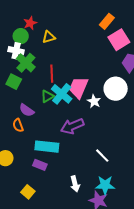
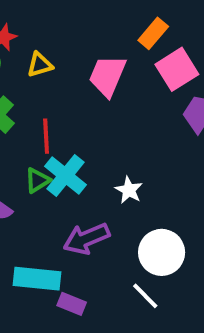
pink trapezoid: (78, 88) -> (107, 76), moved
white circle: (116, 89) -> (162, 252), moved
purple rectangle: (40, 165) -> (72, 304), moved

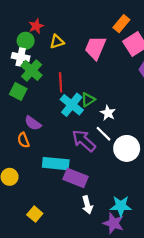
green triangle: (37, 180) -> (88, 100), moved
purple arrow: (86, 239) -> (84, 141), turned 65
white line: (145, 296) -> (104, 134), moved
purple rectangle: (72, 304) -> (75, 178), size x1.5

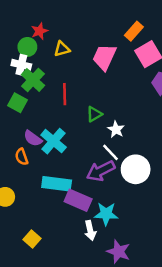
cyan cross: (72, 105) -> (54, 141), moved
purple arrow: (84, 141) -> (101, 171), moved, turned -70
cyan star: (121, 206) -> (106, 214), moved

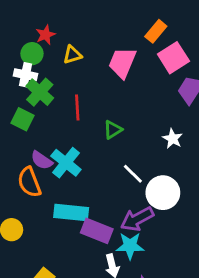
white star: (116, 129) -> (173, 139), moved
orange semicircle: (22, 157) -> (29, 182), size x1.5
purple arrow: (101, 171) -> (137, 219), moved

